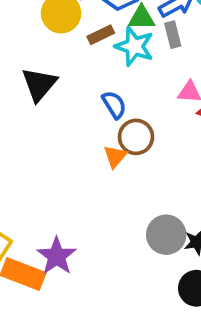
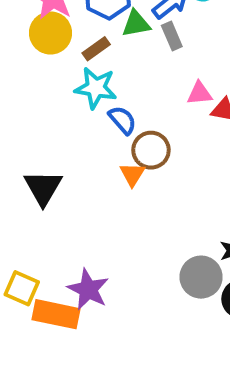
cyan star: (134, 46) -> (96, 88), moved
black triangle: (39, 84) -> (43, 188), moved
gray circle: (166, 235) -> (201, 277), moved

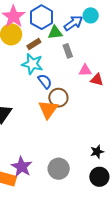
gray rectangle: (172, 36) -> (68, 51), moved
orange triangle: (132, 174) -> (48, 109), size x1.5
gray circle: (201, 277) -> (59, 169), moved

